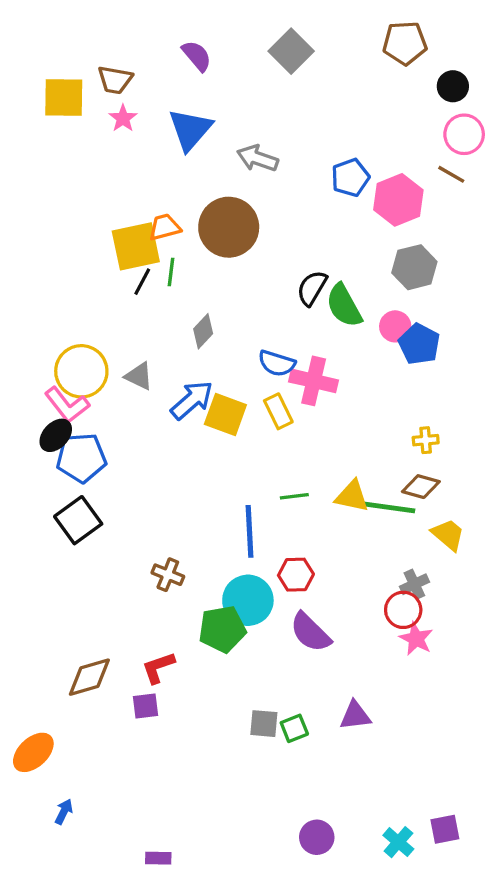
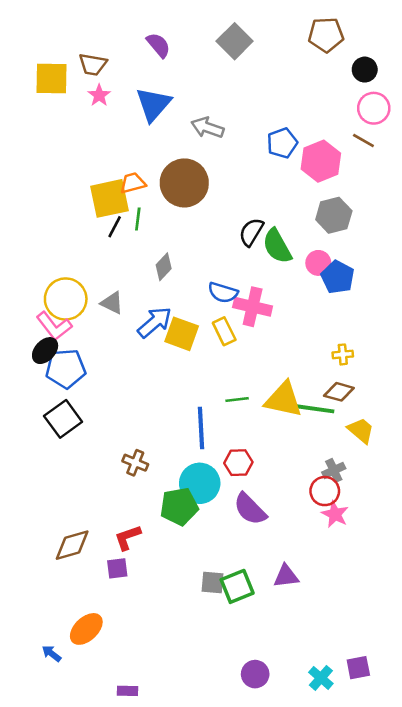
yellow triangle: (352, 496) -> (283, 400), size x1.4
green square: (294, 728) -> (237, 586), size x1.5
orange ellipse: (33, 752) -> (86, 629), moved
blue arrow: (64, 812) -> (51, 653), turned -78

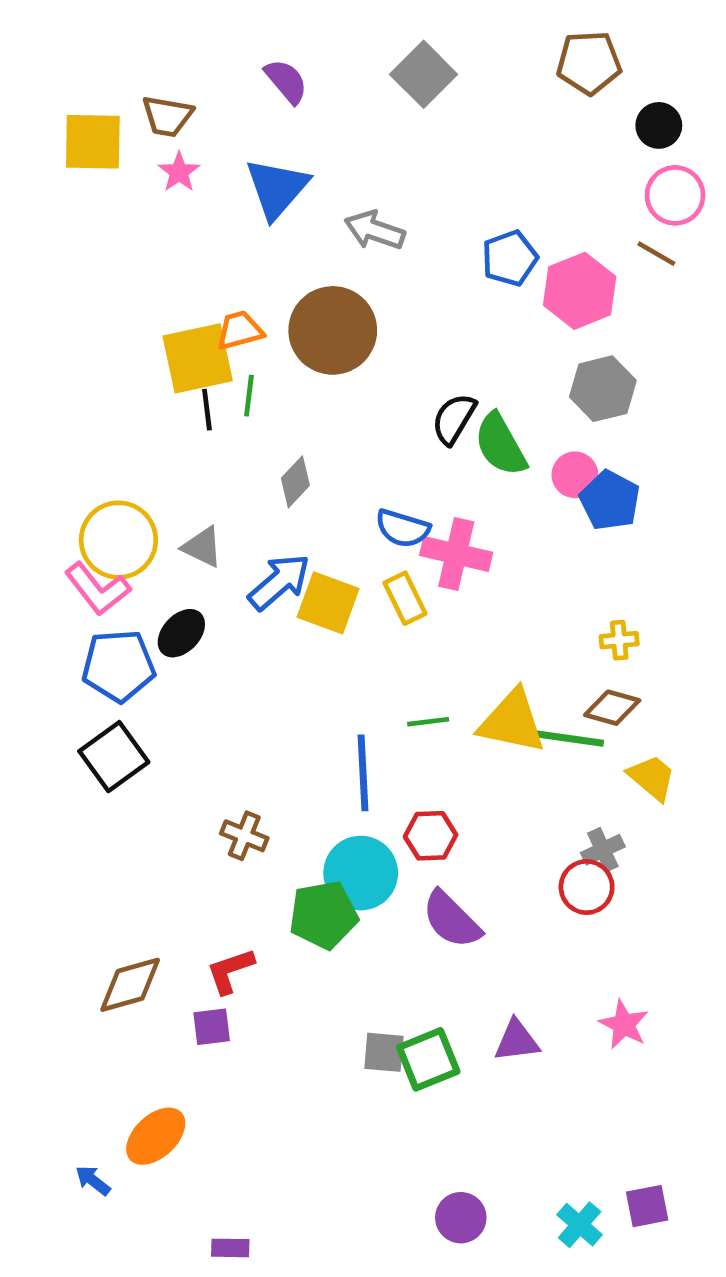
black line: (115, 227) -> (207, 410), turned -35
black ellipse: (45, 351) -> (181, 633), moved
pink star: (335, 514) -> (624, 1024), moved

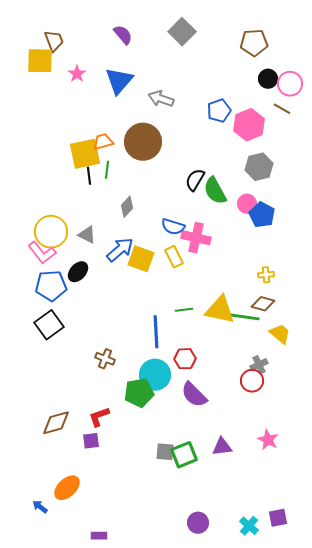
brown pentagon: (589, 63) -> (254, 43), moved
brown trapezoid: (167, 116) -> (54, 41), moved, turned -120
black circle: (659, 125) -> (268, 79), moved

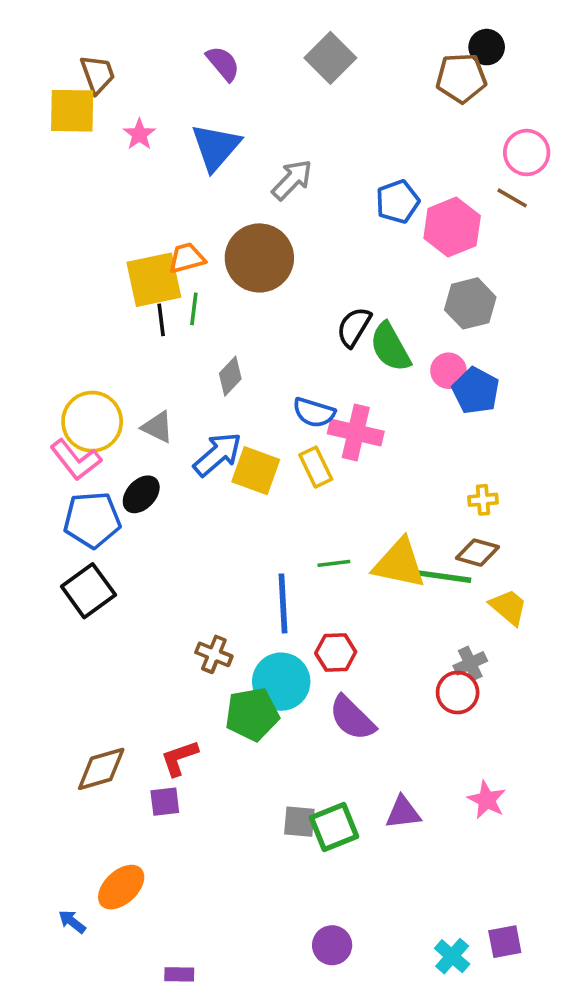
black circle: (268, 79) -> (487, 47), moved
gray arrow: (161, 99) -> (292, 180), turned 115
brown cross: (105, 359) -> (214, 654), moved
purple circle: (198, 523) -> (332, 945), moved

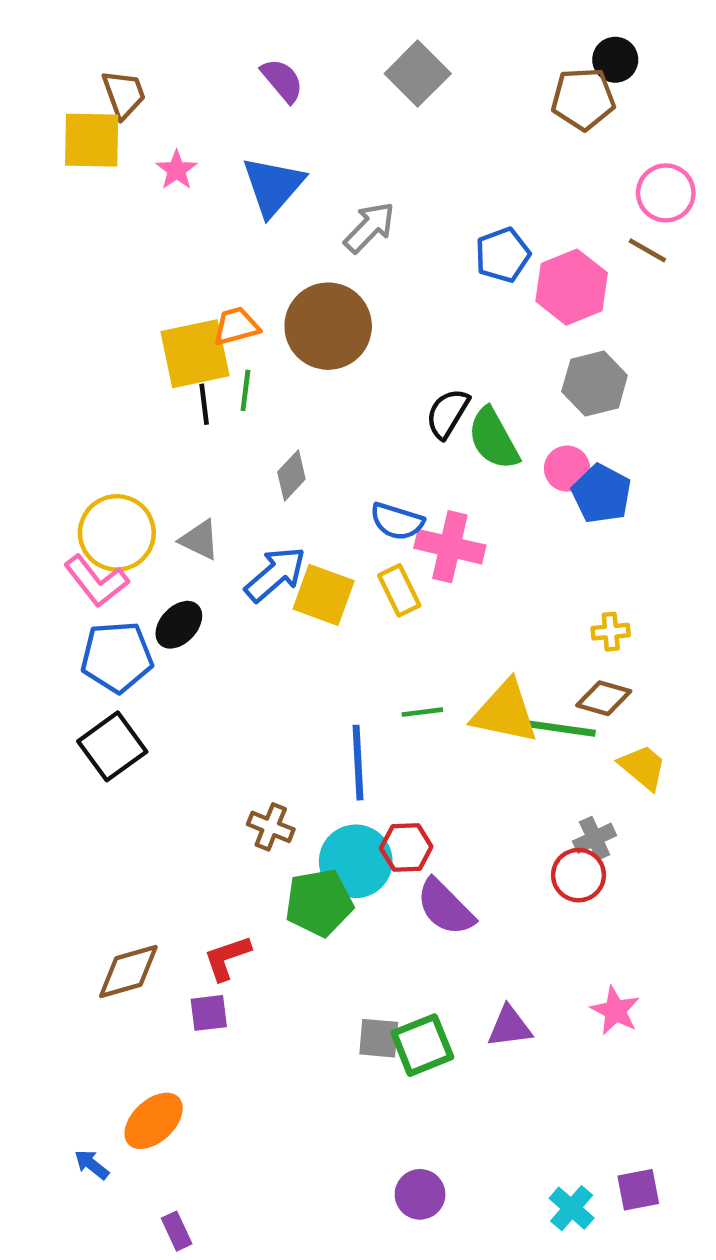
red hexagon: (336, 653) -> (406, 848), moved
purple rectangle: (179, 974) -> (177, 1231), moved, turned 64

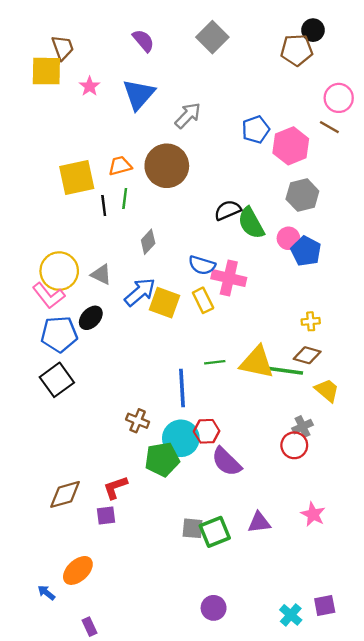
yellow square: (195, 354) -> (77, 177), moved
black semicircle: (448, 413) -> (228, 210), turned 36

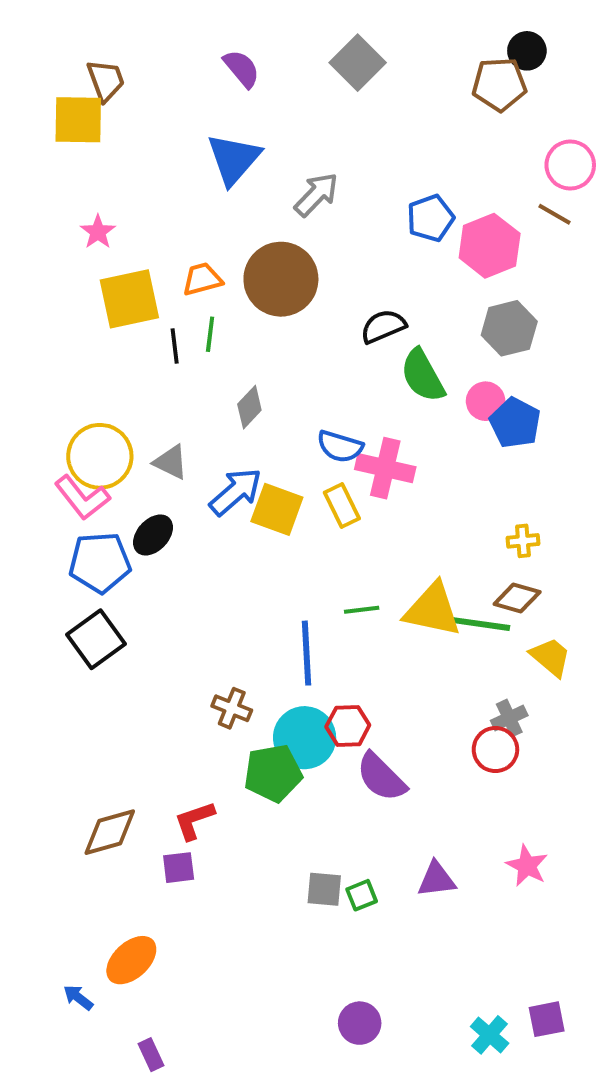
pink star: (90, 86) -> (98, 232), moved
black semicircle: (228, 210) -> (383, 326), moved
green square: (215, 532) -> (362, 895), size x0.6

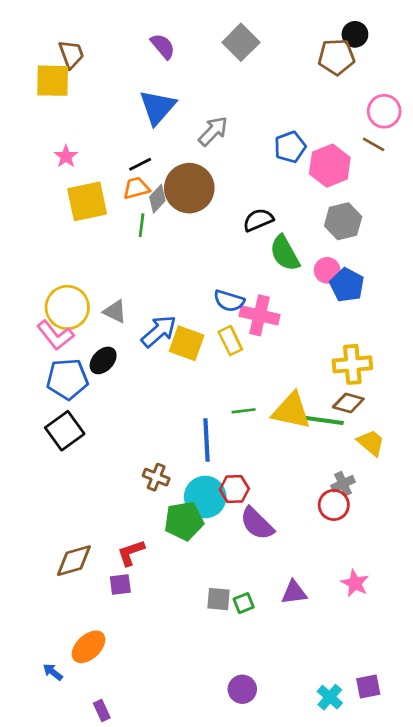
black line: (175, 346) -> (140, 164), moved, turned 70
gray diamond: (249, 407) -> (157, 199), moved
yellow cross: (523, 541) -> (352, 364), size x1.8

